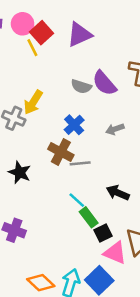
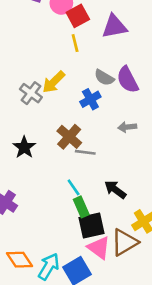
yellow line: (32, 48) -> (75, 43), moved
blue cross: (74, 125) -> (90, 99), moved
black square: (103, 233) -> (92, 226), size x1.5

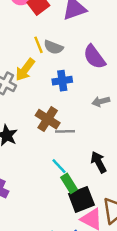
yellow line: (75, 43) -> (39, 45), moved
gray semicircle: (104, 78) -> (53, 47), moved
blue cross: (90, 99) -> (62, 81), turned 30
black arrow: (115, 190) -> (99, 162), turned 35

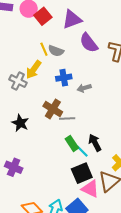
purple semicircle: (94, 57) -> (89, 43), moved
gray arrow: (101, 101) -> (84, 88), moved
cyan line: (59, 166) -> (82, 151), moved
green rectangle: (69, 183) -> (72, 143), moved

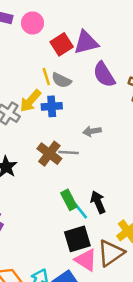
red square: (43, 16) -> (62, 44), moved
blue cross: (64, 78) -> (52, 106), moved
gray line: (67, 119) -> (69, 152), moved

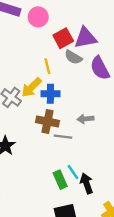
gray semicircle: (61, 80) -> (73, 57), moved
brown cross: (49, 154) -> (48, 121), moved, turned -30
cyan line: (81, 211) -> (73, 172), moved

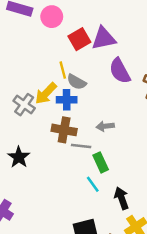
gray semicircle: (73, 57) -> (77, 82), moved
green rectangle: (60, 180) -> (101, 162), moved
black arrow: (87, 183) -> (122, 198), moved

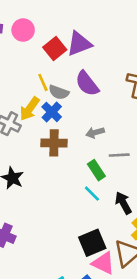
purple semicircle: (120, 71) -> (87, 84), moved
blue cross: (67, 100) -> (52, 112), turned -36
gray line: (81, 146) -> (119, 155), moved

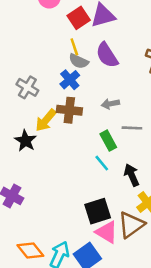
yellow line: (43, 82) -> (74, 47), moved
yellow arrow: (30, 109) -> (46, 120), moved

